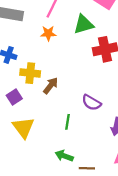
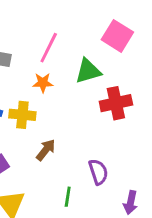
yellow cross: (30, 73) -> (22, 115), moved
purple semicircle: (91, 103) -> (98, 172), turned -138

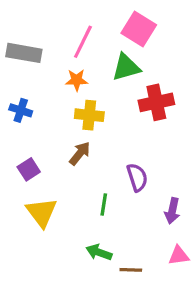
pink square: (117, 36) -> (139, 29), moved
yellow cross: (22, 115) -> (89, 115), moved

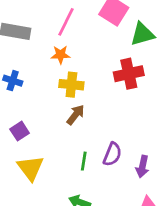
green triangle: (126, 67) -> (142, 34), moved
brown arrow: (80, 153) -> (76, 115), moved
purple semicircle: (137, 177) -> (112, 154), moved, turned 40

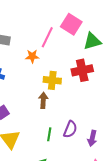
pink line: (66, 22) -> (47, 37), moved
yellow cross: (71, 85) -> (52, 80), moved
brown arrow: (76, 115) -> (43, 100), turned -35

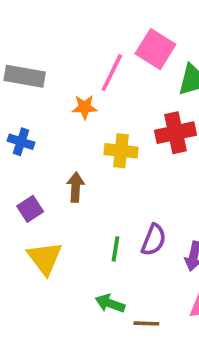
brown arrow: (43, 100) -> (76, 187), moved

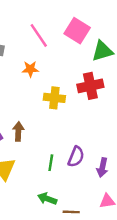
pink line: (112, 73) -> (39, 35), moved, turned -60
brown arrow: (76, 187) -> (18, 131), moved

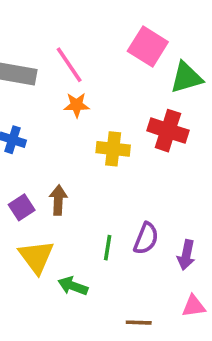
pink line: (39, 35) -> (69, 65), moved
red cross: (90, 86) -> (168, 131), turned 30
green arrow: (47, 199) -> (73, 286), moved

